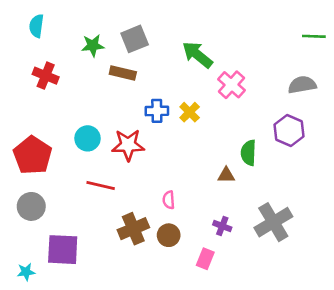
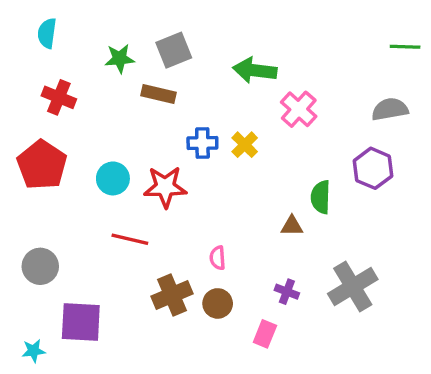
green arrow: (197, 55) -> (255, 70), turned -32
red pentagon: (33, 155) -> (42, 165), moved

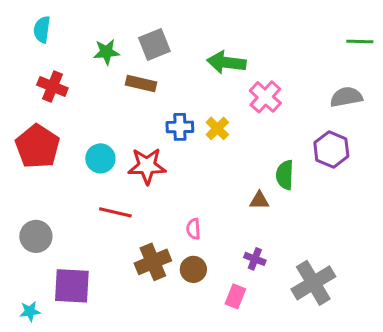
gray cross: (353, 287) -> (313, 283), moved

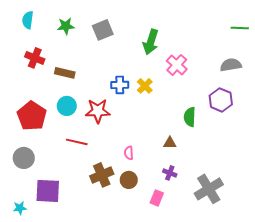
green star: (106, 52) -> (66, 26), moved
green arrow: (226, 62) -> (151, 42), turned -80
brown rectangle: (141, 83) -> (65, 73), moved
red pentagon: (37, 146) -> (32, 116), moved
brown triangle: (259, 200) -> (170, 143), moved

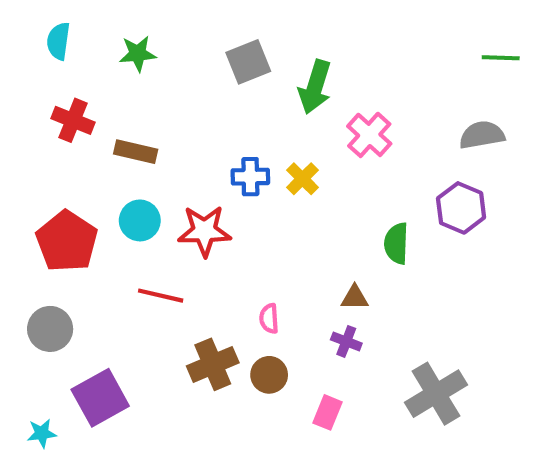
gray square: (103, 30) -> (248, 62), moved
purple cross: (170, 173) -> (346, 341), moved
purple square: (48, 191) -> (100, 398), turned -32

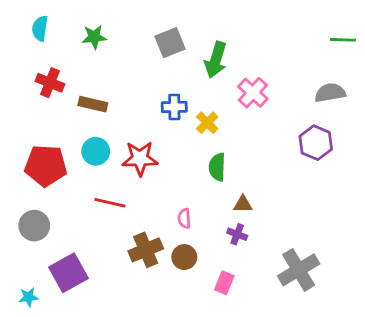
blue cross: (250, 177) -> (174, 107), moved
red pentagon: (67, 241) -> (46, 166), turned -30
green semicircle: (396, 243) -> (217, 167), moved

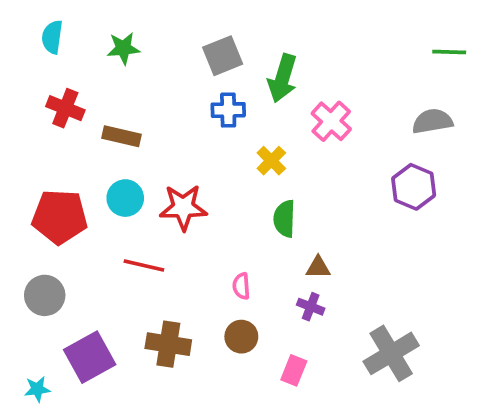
blue cross: (174, 107) -> (228, 110), moved
brown cross: (146, 250) -> (168, 344), moved, turned 32

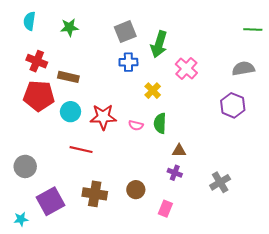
red pentagon: (60, 217) -> (39, 96), moved
pink semicircle: (241, 286) -> (136, 125), moved, turned -72
gray cross: (391, 353) -> (220, 182), moved, size x0.7

